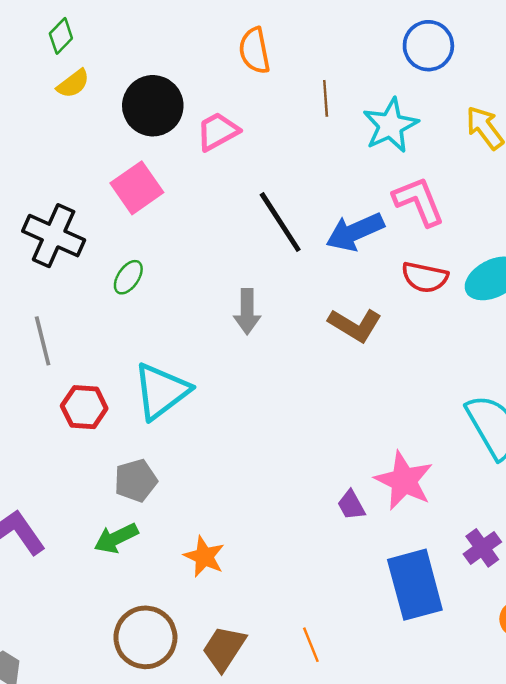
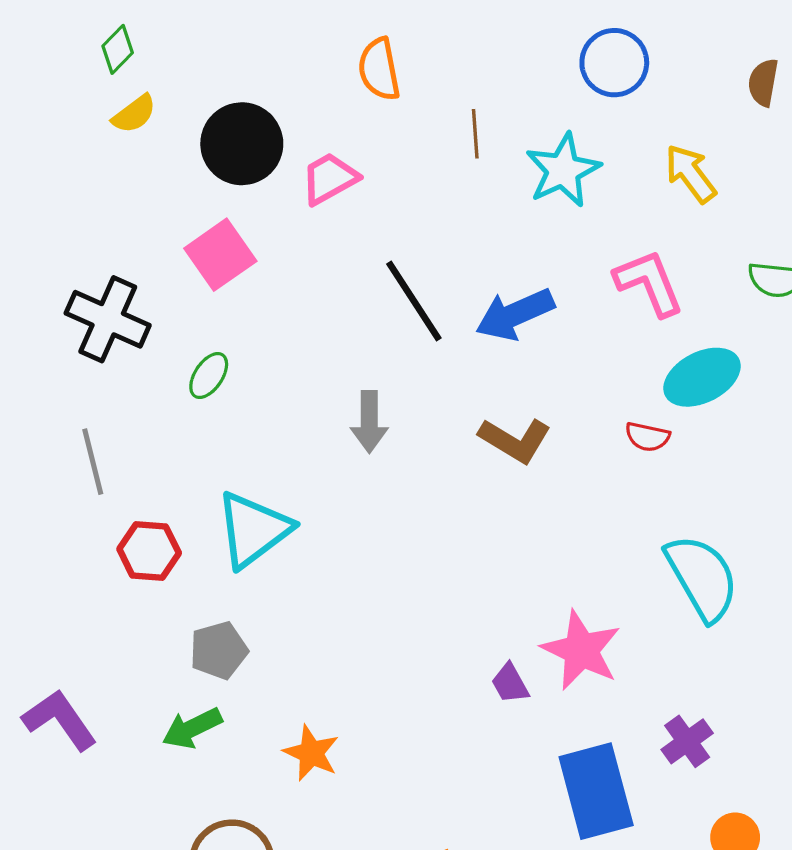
pink L-shape: (419, 201) -> (649, 283), moved
red semicircle: (425, 277) -> (647, 437), moved, size x0.7

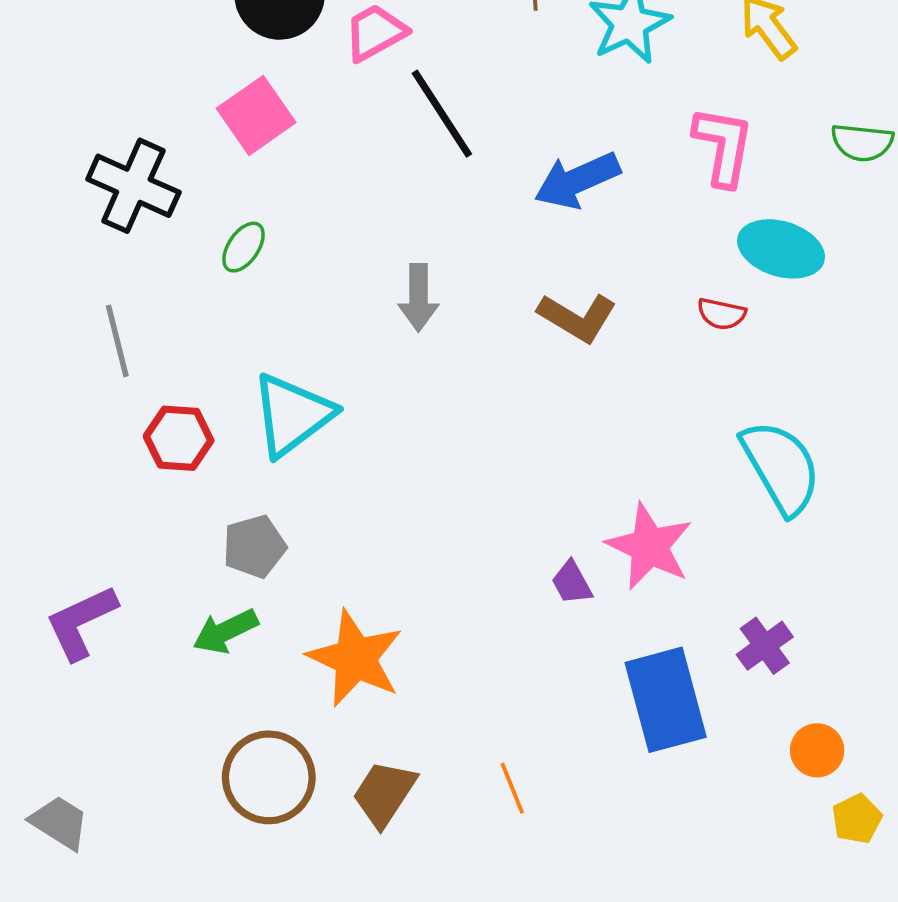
pink L-shape: (649, 283) -> (723, 146), turned 32
black line: (414, 301) -> (442, 114), moved
cyan ellipse: (702, 377) -> (781, 249), turned 44
purple L-shape: (60, 720) -> (81, 622), turned -80
orange star: (311, 753) -> (355, 658), size x1.6

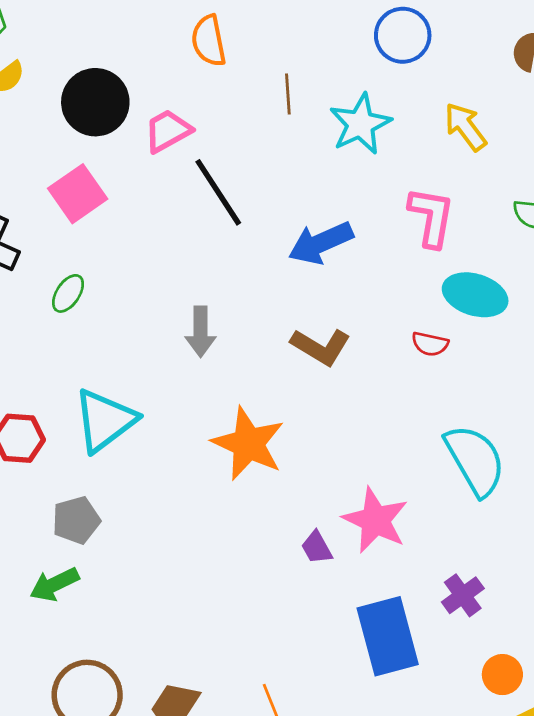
orange star: (355, 658) -> (248, 444), moved

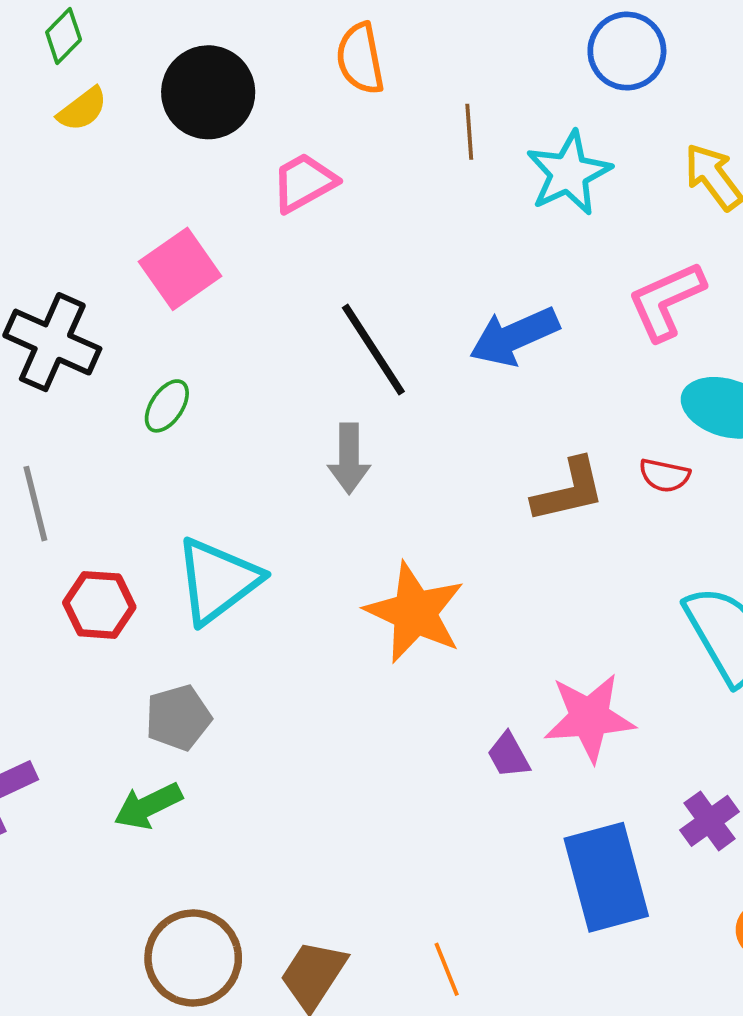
black circle: (95, 102) -> (208, 92), moved
black line: (218, 192) -> (373, 350), moved
pink L-shape: (431, 217) -> (666, 301), turned -124
brown L-shape: (321, 347) -> (569, 490), moved, turned -44
pink star: (375, 520) -> (589, 718), turned -30

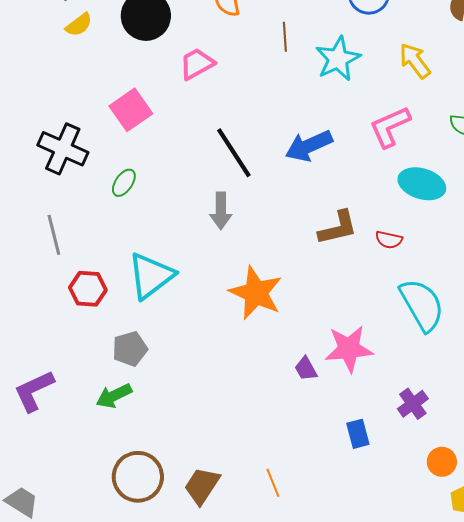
red semicircle: (664, 475) -> (389, 240), moved
blue rectangle: (606, 877) -> (358, 434), size x0.5

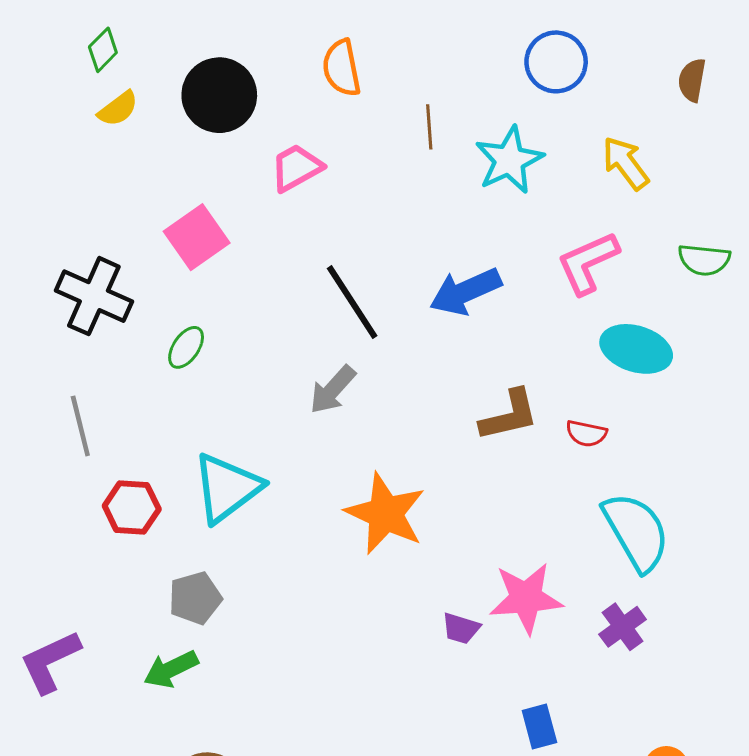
gray arrow: (221, 211) -> (333, 390), turned 42
purple trapezoid: (306, 369) -> (461, 628), turned -44
purple cross: (413, 404) -> (623, 627), moved

